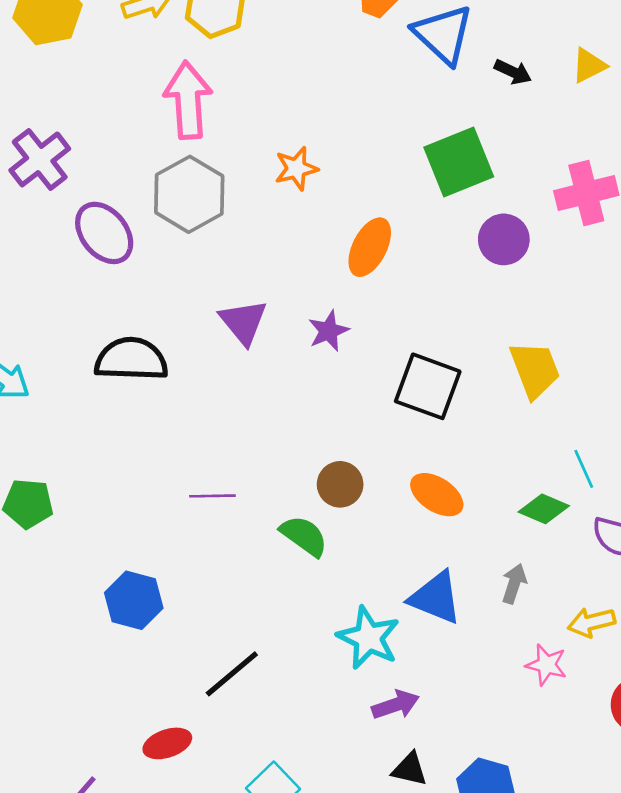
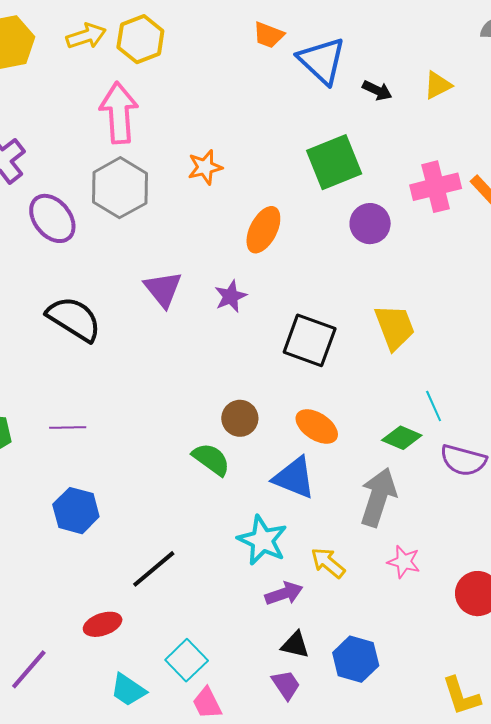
black semicircle: (131, 359) -> (74, 319), turned 30
purple line: (212, 496) -> (68, 428), moved
gray arrow: (514, 584) -> (378, 497), size x1.8
blue triangle: (435, 598) -> (294, 478), moved
yellow arrow: (591, 622) -> (328, 563), moved, turned 54

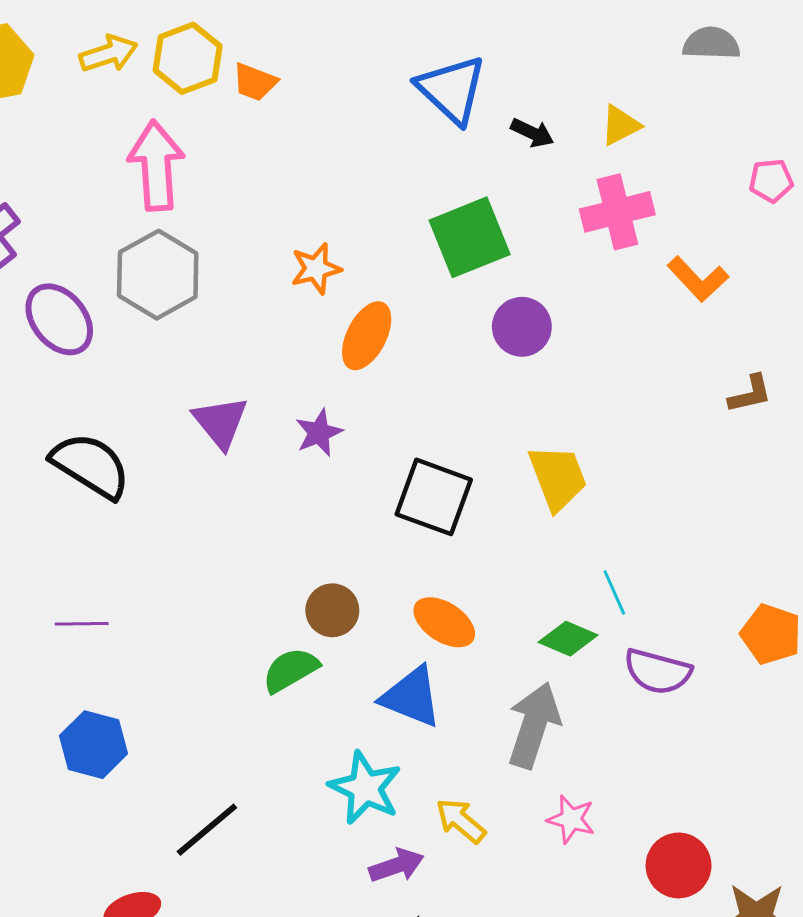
orange trapezoid: (269, 35) -> (255, 82), moved
orange star: (205, 167) -> (316, 269), moved
pink cross: (436, 187) -> (617, 212), moved
green semicircle: (211, 459) -> (291, 670), turned -66

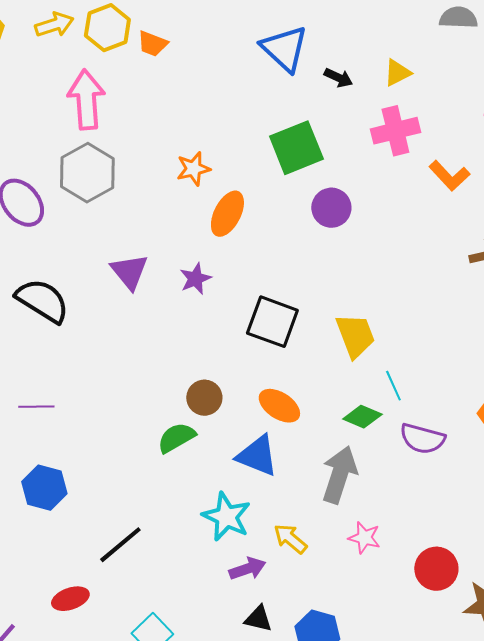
yellow trapezoid: (558, 478) -> (355, 336), moved

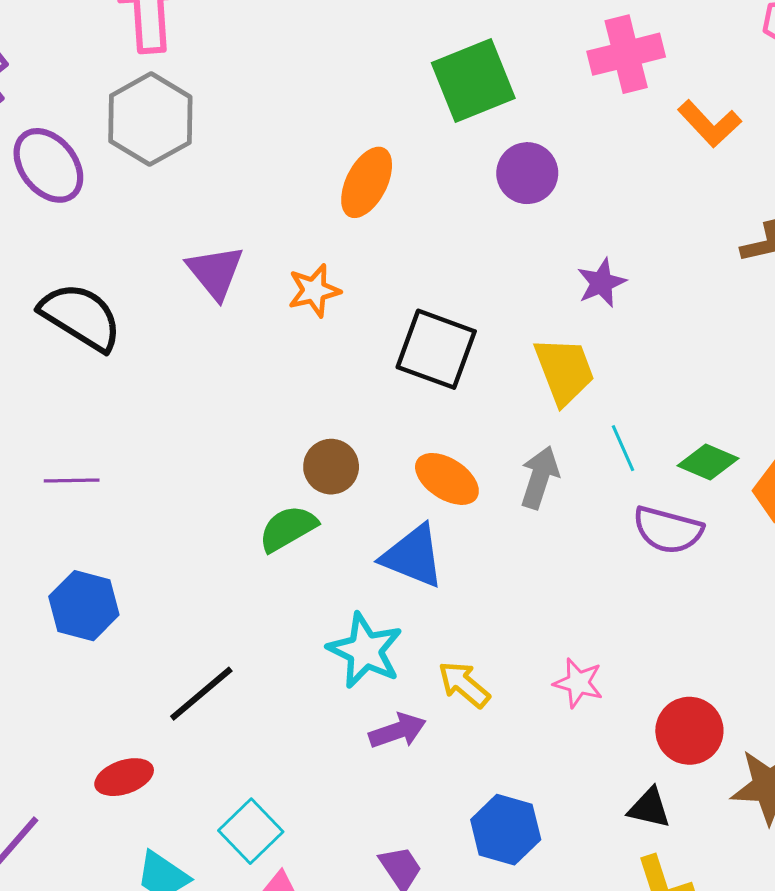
orange star: (193, 169) -> (314, 291), moved
purple star: (195, 279) -> (601, 283), moved
green diamond: (362, 417) -> (708, 462), moved
gray arrow: (339, 475) -> (540, 477), moved, size x0.7
black triangle: (258, 619) -> (649, 808), moved

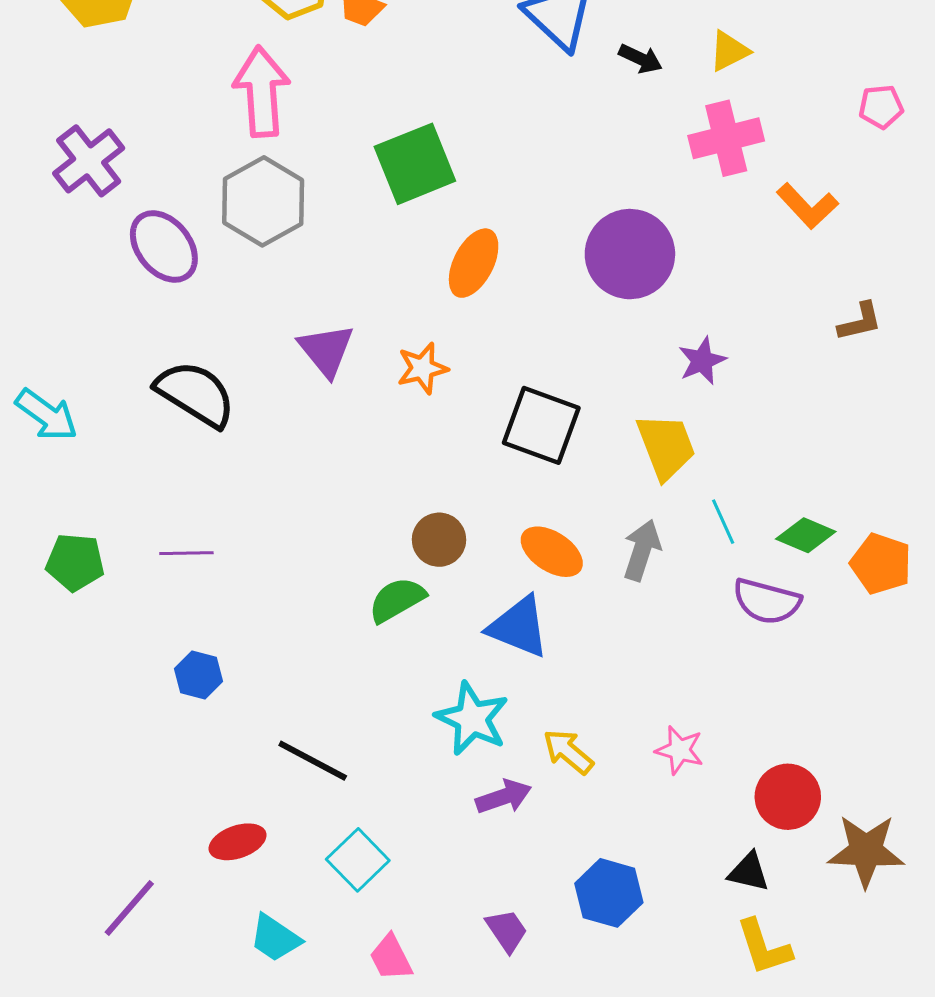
green square: (473, 80) -> (415, 164), moved
purple circle: (527, 173) -> (630, 254), size x1.5
blue hexagon: (84, 606) -> (198, 675), size x0.7
black line: (201, 694) -> (313, 761), turned 68
cyan square: (251, 831) -> (358, 860), moved

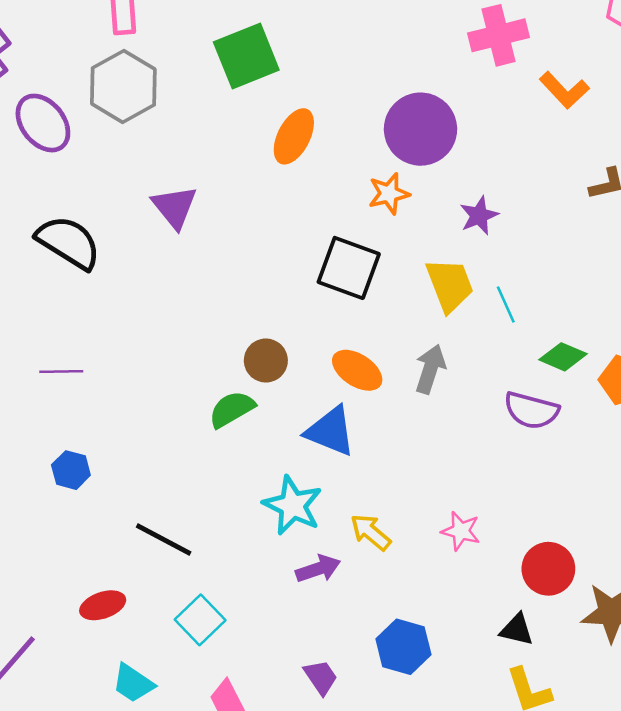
orange star: (422, 368) -> (389, 194), moved
cyan line: (723, 522) -> (506, 304), moved

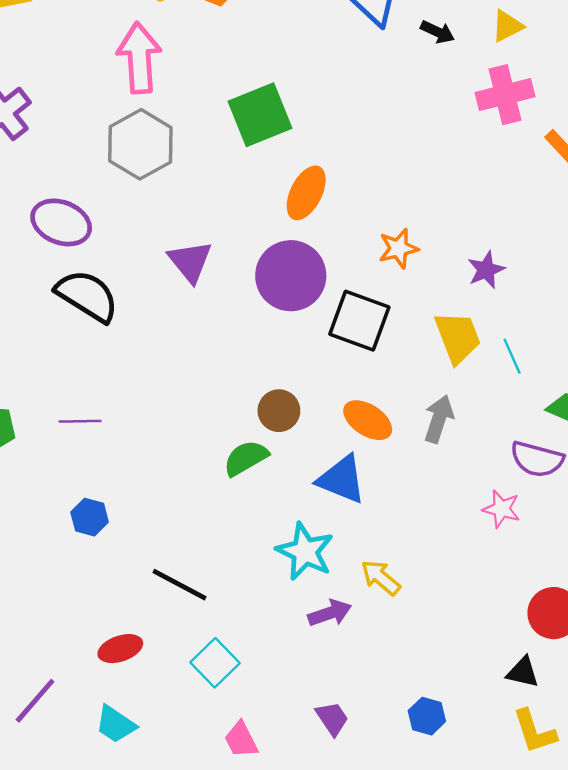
purple ellipse: (43, 123) -> (61, 222), moved, turned -30
purple circle: (421, 129) -> (291, 276), moved
pink star: (461, 531) -> (501, 509), moved
blue hexagon: (403, 647) -> (427, 716), moved, size x0.7
cyan trapezoid: (133, 683) -> (116, 724), moved

